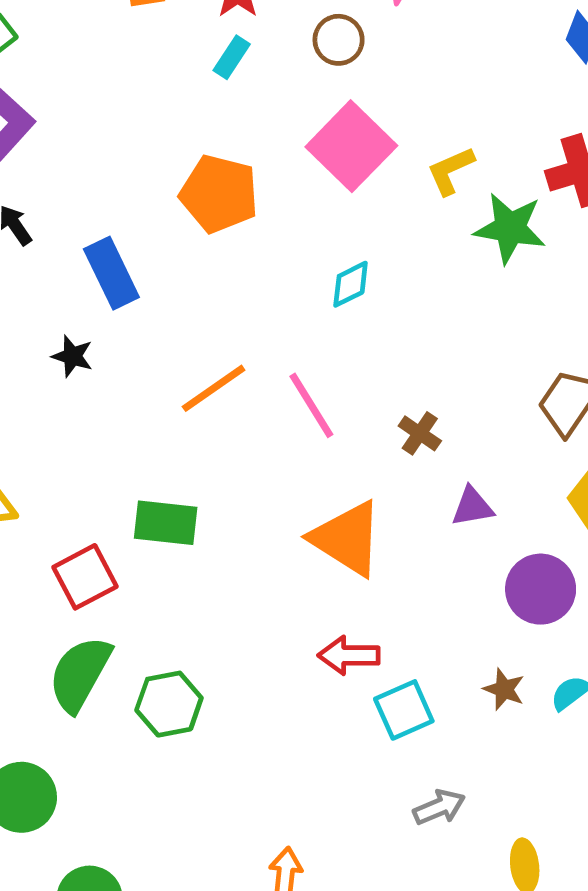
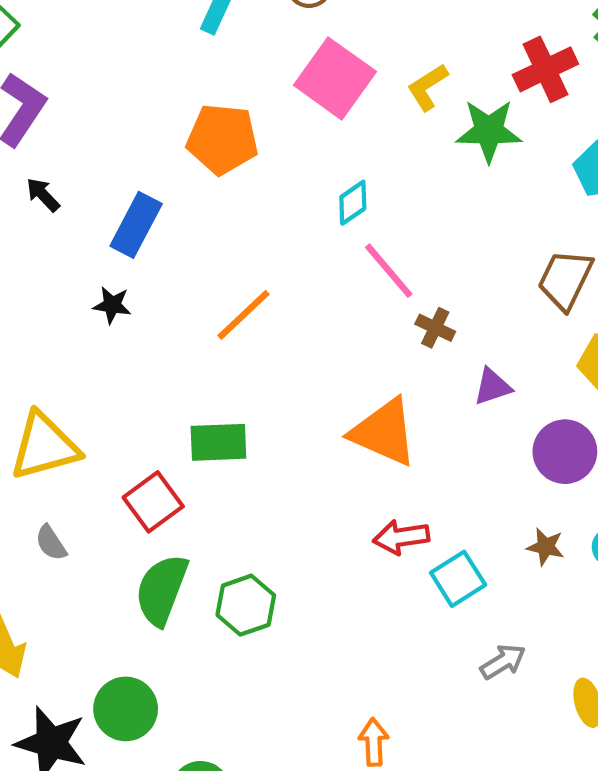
blue rectangle: (111, 273) -> (136, 225), turned 62
pink line: (311, 405) -> (389, 271), moved

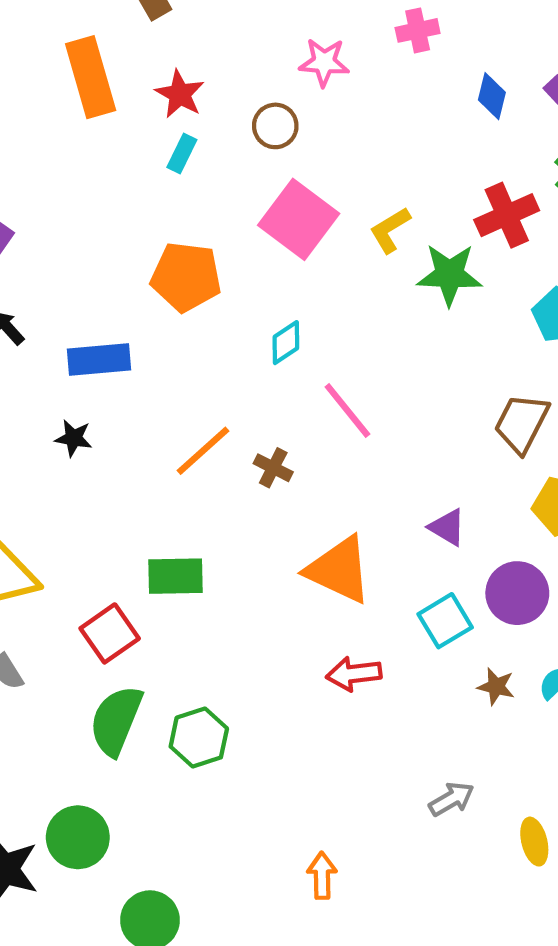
cyan diamond: (353, 203) -> (286, 343), moved
blue rectangle: (136, 225) -> (99, 360), turned 56
brown cross: (435, 328) -> (273, 468), moved
purple triangle: (492, 387) -> (447, 527), turned 48
cyan square: (458, 579) -> (445, 621), moved

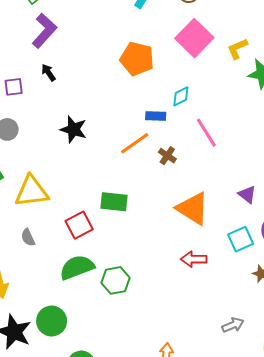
blue rectangle: (99, 360) -> (156, 116), moved, size x0.7
black star: (74, 438) -> (73, 129), size x1.5
green semicircle: (116, 721) -> (77, 267), turned 40

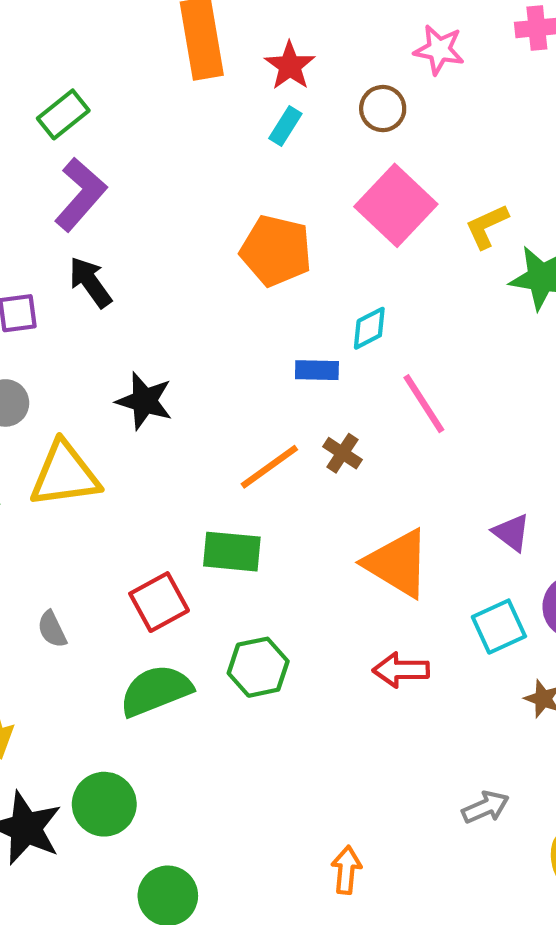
black arrow: (48, 73) -> (90, 282), size x1.4
orange line: (135, 143) -> (269, 467), moved
yellow triangle: (32, 191) -> (65, 475), moved
green hexagon: (116, 280) -> (258, 667), moved

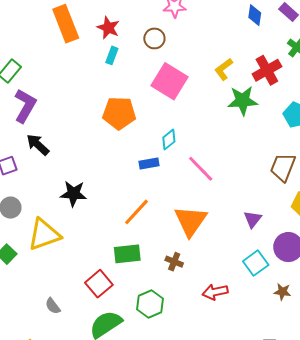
yellow L-shape: (487, 226) -> (224, 69), moved
brown cross: (342, 453) -> (174, 262), moved
purple triangle: (512, 533) -> (253, 219), turned 42
orange triangle: (398, 563) -> (190, 221), moved, turned 45

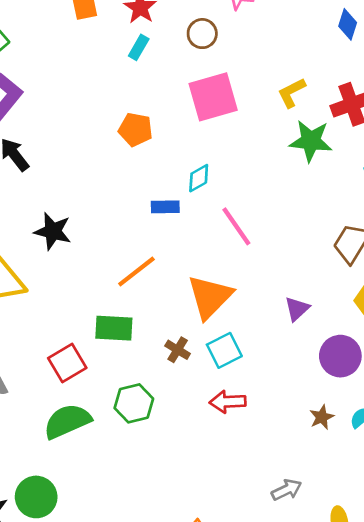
pink square: (169, 81) -> (213, 97), turned 33
orange pentagon: (119, 113) -> (136, 129), size x0.7
cyan square: (256, 263) -> (224, 350), moved
brown star: (282, 292) -> (322, 417), turned 30

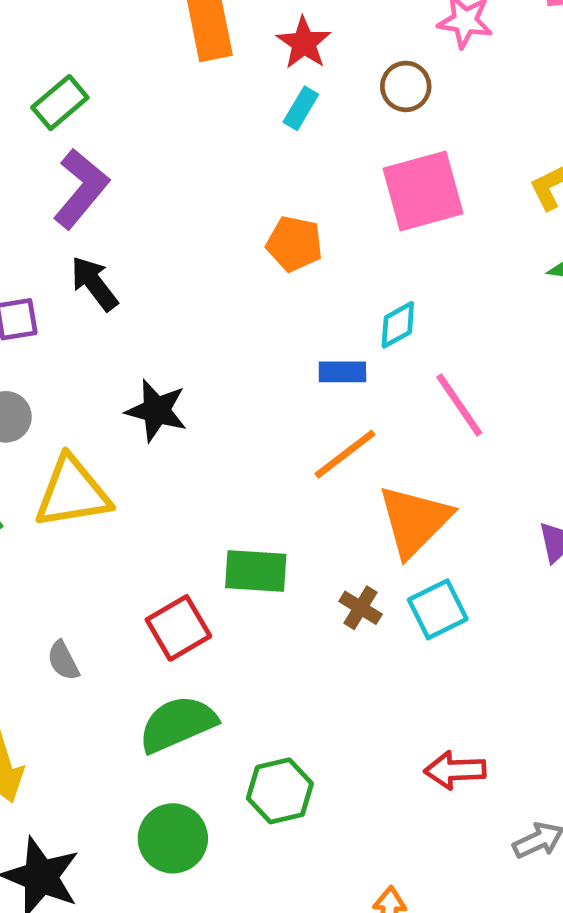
orange line: (136, 272) -> (345, 454), moved
red arrow: (228, 402) -> (455, 770), moved
green hexagon: (134, 403) -> (280, 791), moved
green circle: (36, 497) -> (173, 838), moved

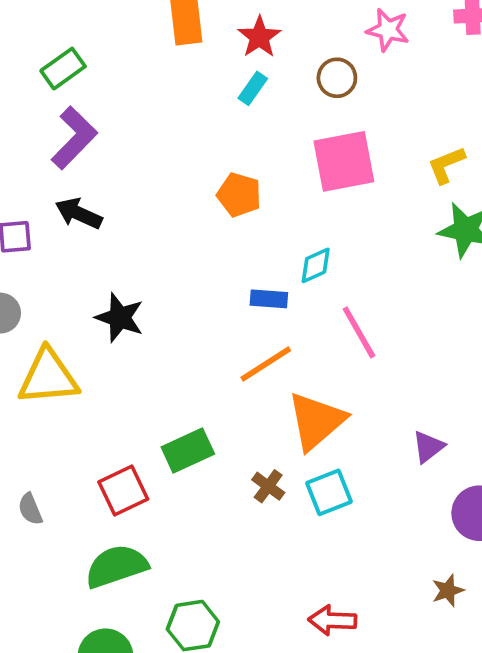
black arrow: (94, 283) -> (79, 213), turned -33
green rectangle: (256, 571) -> (188, 451), turned -33

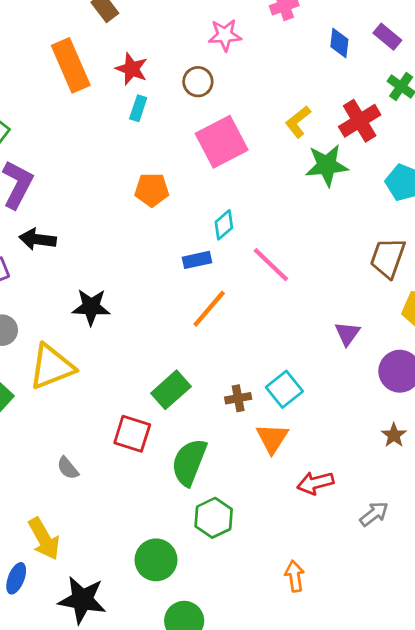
orange triangle: (316, 421) -> (272, 438), moved, size x0.7
brown cross: (268, 486) -> (238, 398), turned -30
red square: (123, 491) -> (132, 434), turned -30
green semicircle: (116, 566) -> (189, 462), moved, turned -33

